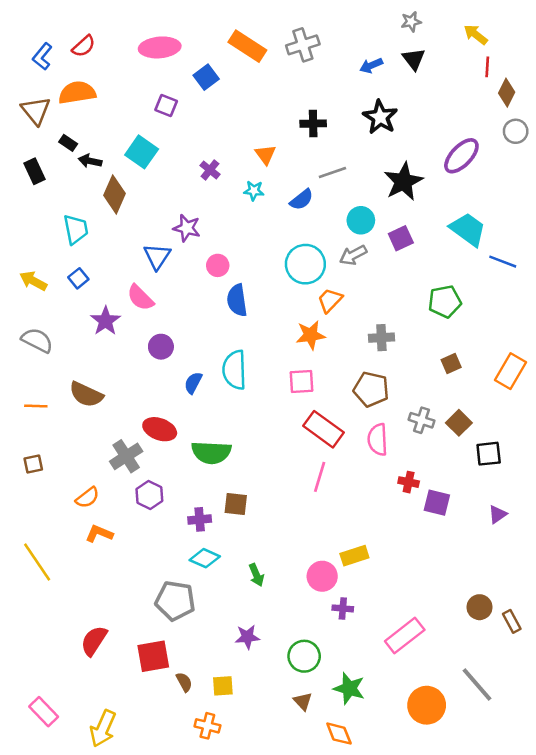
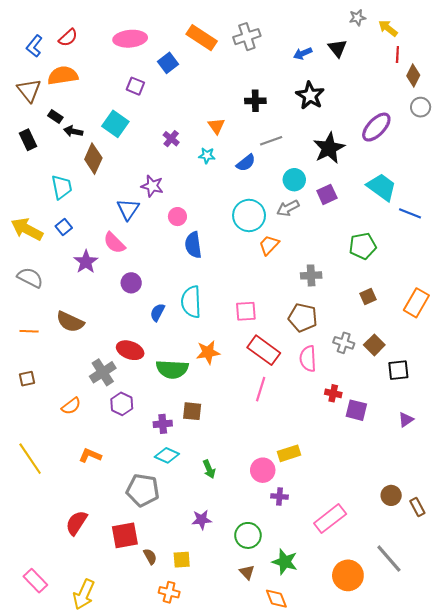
gray star: (411, 22) -> (357, 18), moved
yellow arrow: (33, 281) -> (27, 229), size x1.4
orange star: (311, 335) -> (208, 352), moved
orange L-shape: (99, 534) -> (90, 455), moved

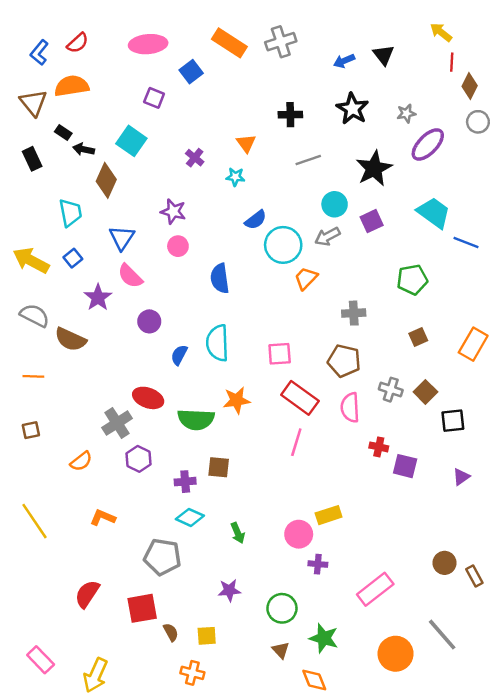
gray star: (357, 18) -> (406, 113), moved
blue semicircle: (246, 163) -> (256, 220), moved
blue triangle: (128, 209) -> (122, 238), moved
pink circle: (177, 217) -> (178, 246), moved
brown semicircle: (70, 322) -> (70, 339), moved

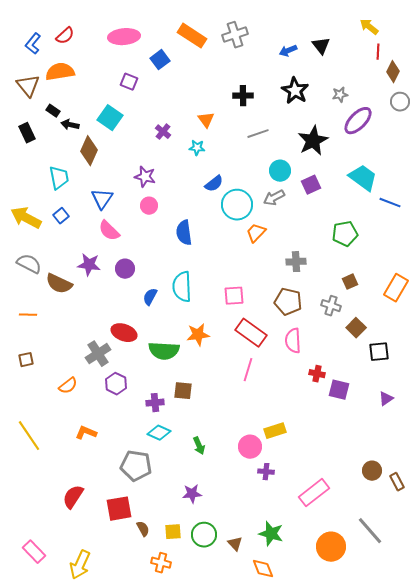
purple star: (98, 298) -> (89, 265), moved, turned -30
gray cross: (391, 390) -> (331, 306), moved
green circle: (282, 608) -> (204, 535), moved

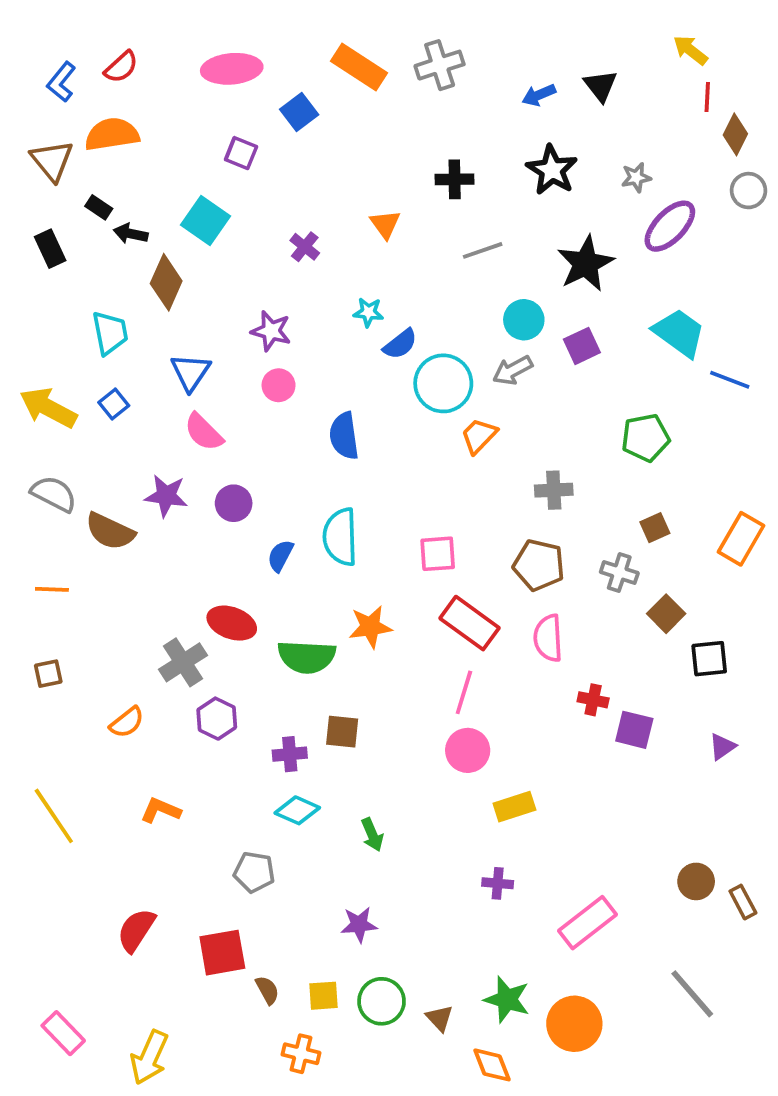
cyan star: (197, 148) -> (368, 312), moved
pink circle: (250, 447) -> (468, 750), moved
gray pentagon: (136, 466) -> (254, 872), size x0.7
orange circle: (331, 547) -> (574, 1024), moved

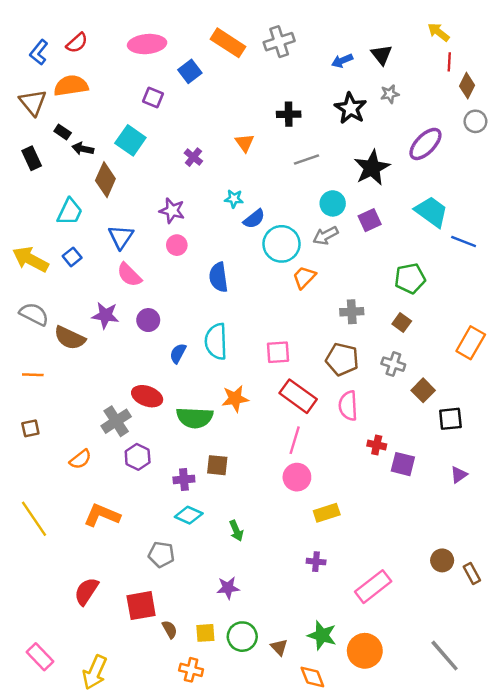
gray star: (636, 177) -> (390, 94), moved
cyan trapezoid: (110, 333) -> (70, 212), turned 36
brown square: (655, 528) -> (402, 322), moved, turned -30
orange L-shape: (161, 810) -> (102, 515), size x1.4
gray line: (692, 994) -> (445, 656), moved

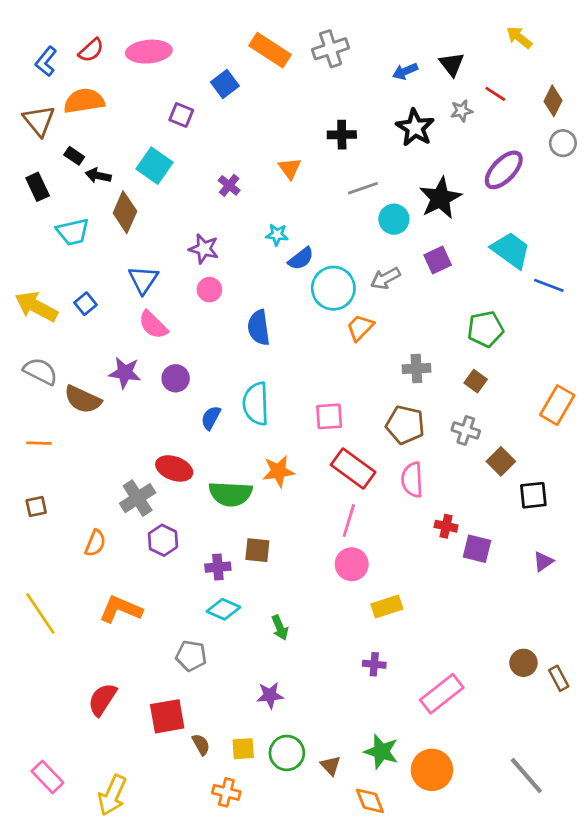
pink ellipse: (147, 44) -> (149, 52), moved
red line: (449, 62) -> (495, 94), moved, turned -60
cyan circle: (333, 203) -> (394, 219), moved
cyan trapezoid: (70, 212) -> (73, 232), moved, turned 52
orange semicircle: (80, 459) -> (95, 543), turned -30

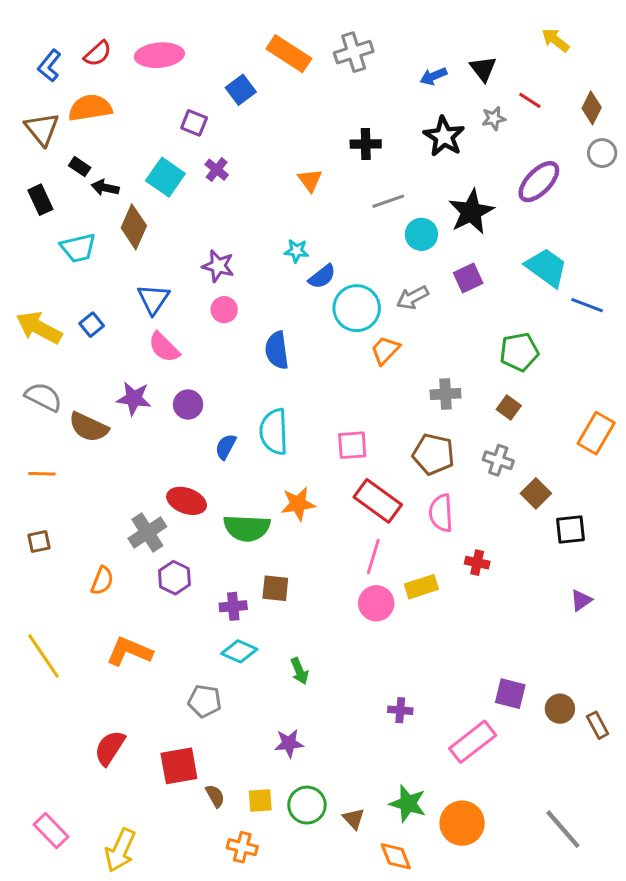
purple cross: (229, 185) -> (217, 170), moved
purple square: (477, 549) -> (510, 694), moved
yellow rectangle: (387, 606) -> (421, 587), moved

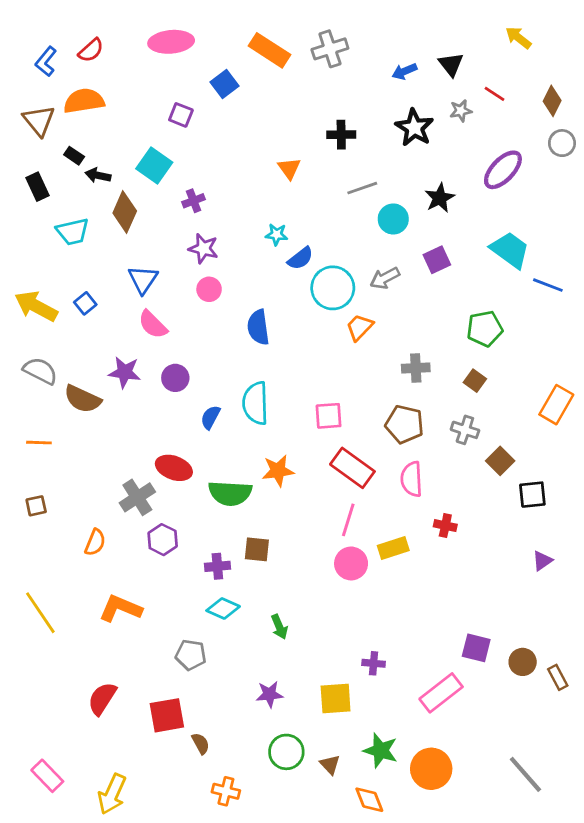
pink ellipse: (159, 55) -> (171, 42), moved
purple cross: (217, 170) -> (194, 201), moved, turned 30
black star: (471, 212) -> (440, 198), size x0.7
yellow square: (260, 801) -> (336, 698), moved, size x1.4

